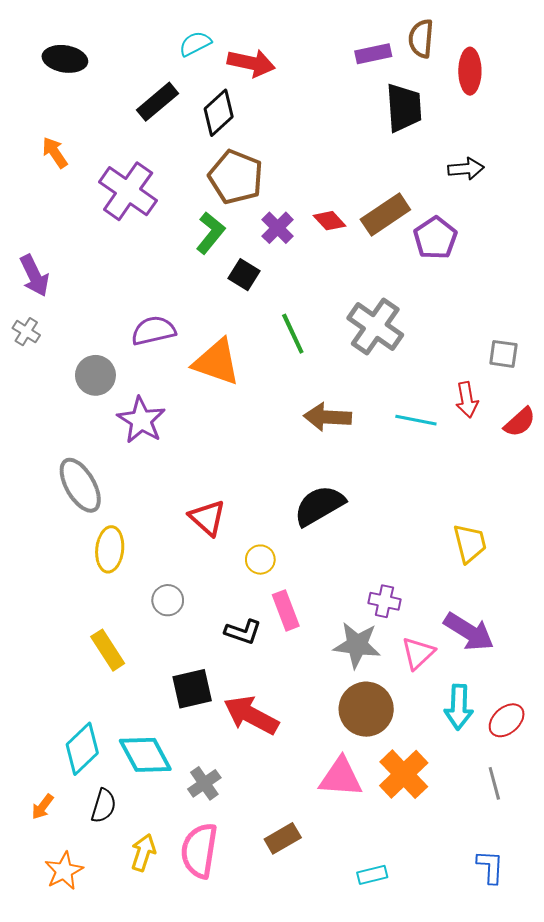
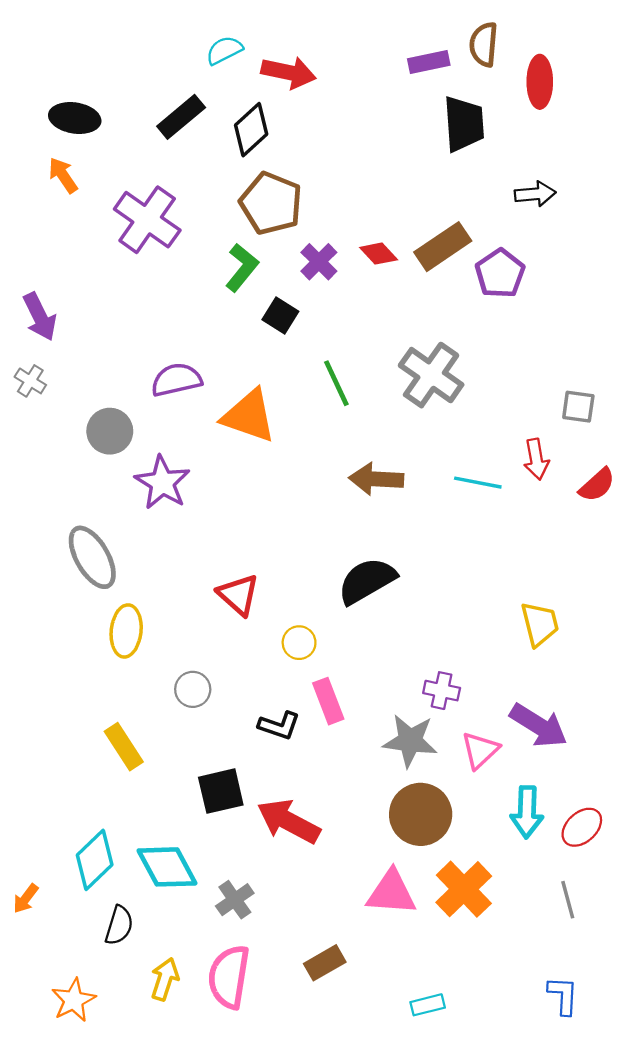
black ellipse: (65, 59) -> (75, 118), moved
orange arrow: (43, 807) -> (26, 899), moved

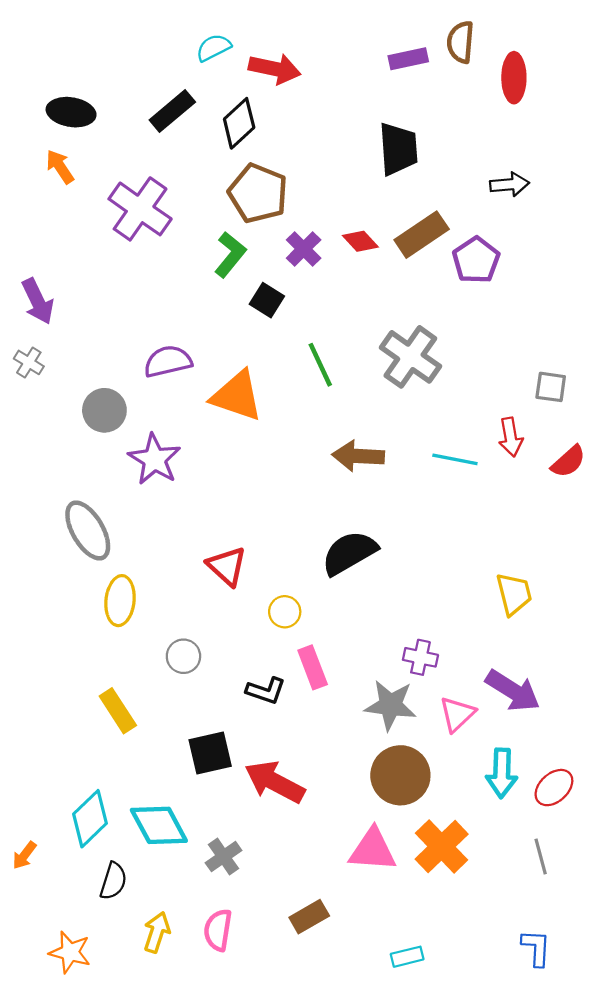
black trapezoid: (464, 124) -> (398, 149), moved
pink semicircle: (229, 977) -> (218, 930), size x0.7
orange star: (74, 1000) -> (70, 952), turned -30

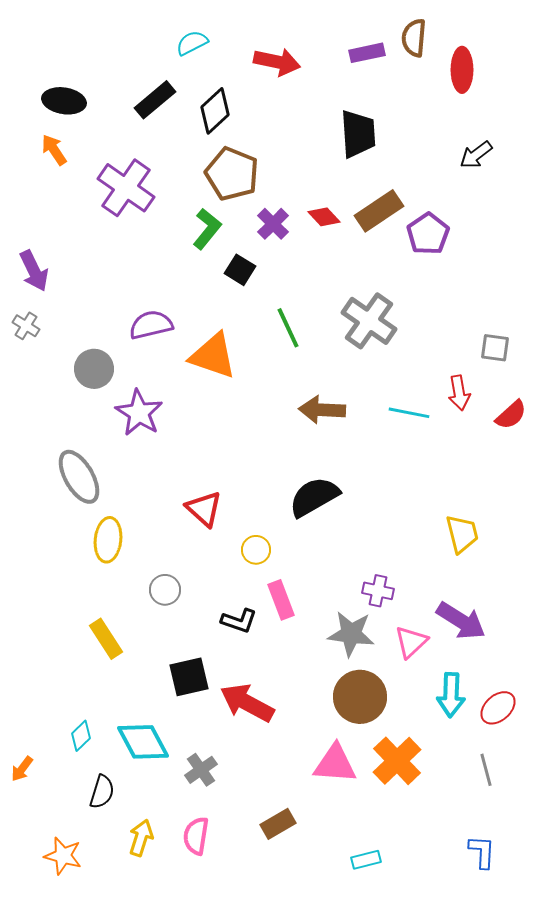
red arrow: (275, 69) -> (277, 62), moved
black arrow: (509, 184) -> (476, 155), moved, turned 148
cyan diamond: (90, 819) -> (81, 736), size x0.6

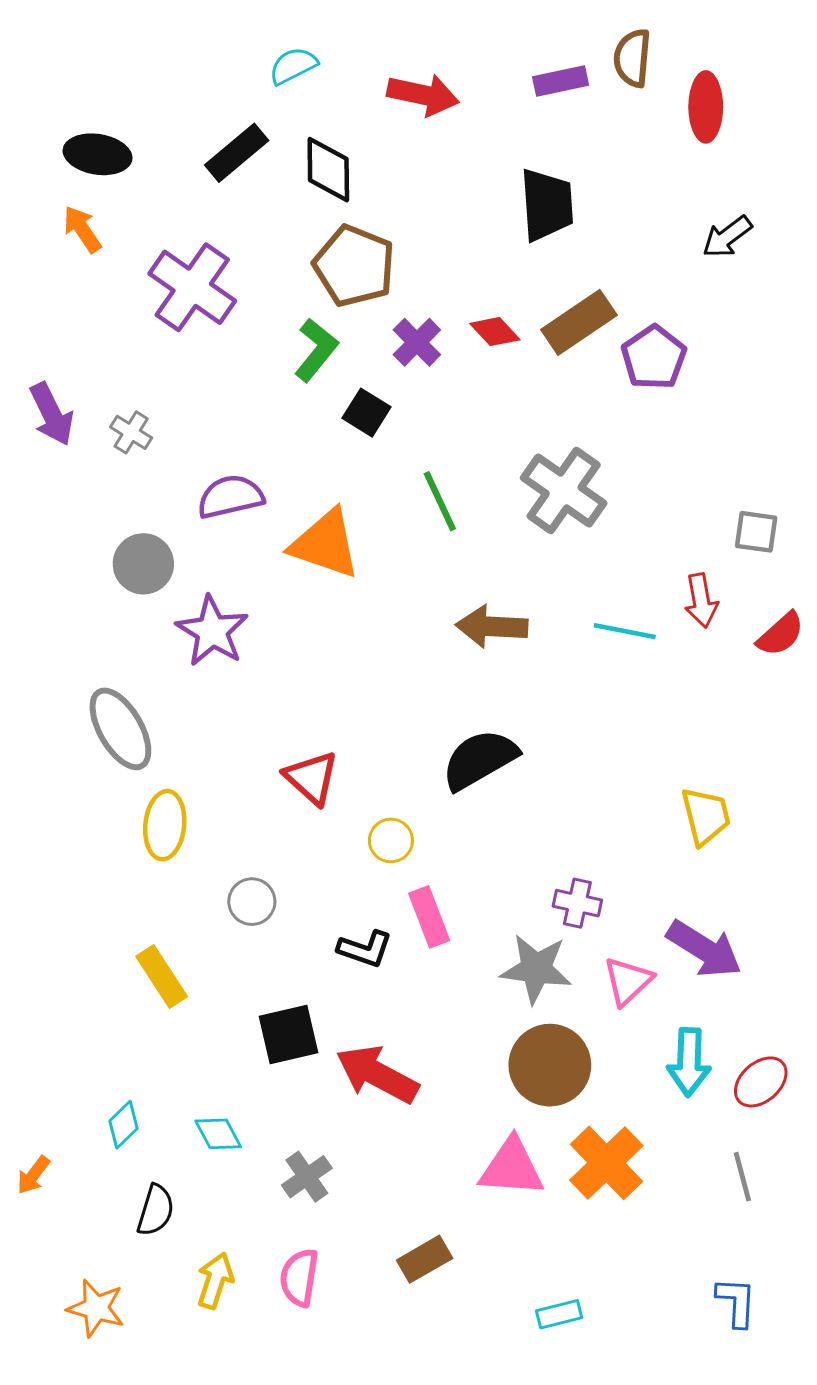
black diamond: (215, 111) -> (328, 170), turned -48
gray cross: (26, 326) -> (131, 432), moved
cyan diamond: (143, 742) -> (218, 1134), size x0.6

